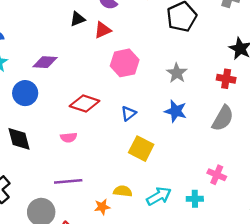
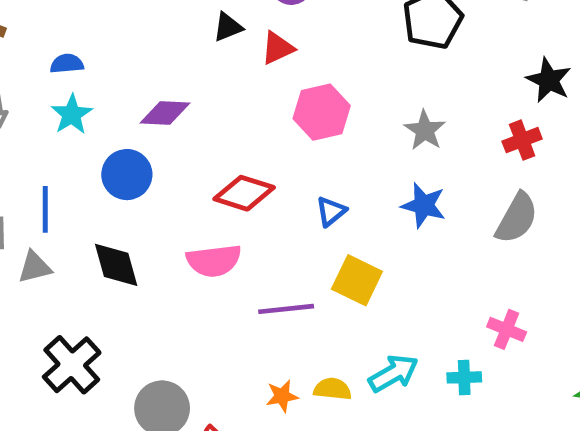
red cross: (226, 79) -> (522, 140), turned -30
pink semicircle: (69, 137) -> (214, 261), size x1.6
purple line: (68, 181) -> (286, 309), moved
yellow semicircle: (123, 191) -> (332, 389), moved

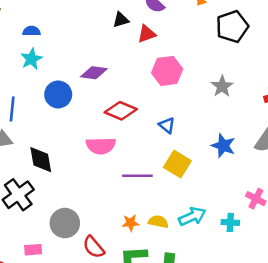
purple diamond: (165, 113) -> (94, 73), moved
blue star: (424, 205) -> (223, 146), moved
blue triangle: (331, 211) -> (167, 125), turned -48
black diamond: (116, 265) -> (41, 160), moved

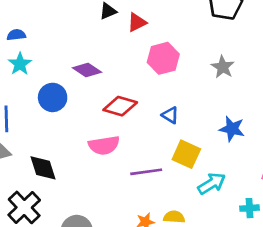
purple diamond: (94, 73) -> (87, 70), turned 32
cyan arrow: (192, 216) -> (212, 184), moved

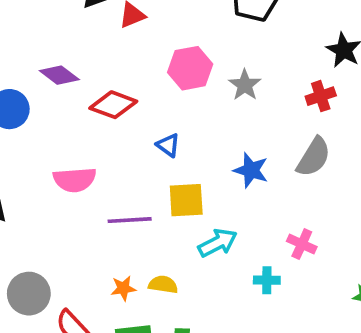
pink hexagon: (163, 58) -> (190, 68), moved
red diamond: (120, 106) -> (113, 105), moved
yellow square: (186, 154) -> (186, 200), turned -32

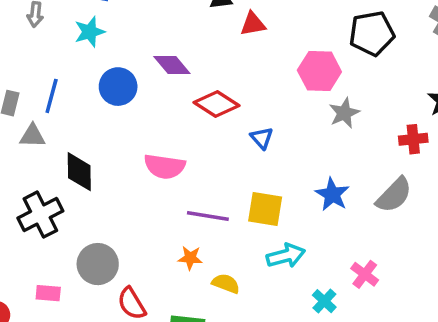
pink hexagon: (190, 68) -> (319, 71), moved
blue triangle: (168, 145) -> (262, 138), moved
cyan cross: (267, 280) -> (324, 301), turned 30
orange star: (123, 288) -> (190, 258), moved

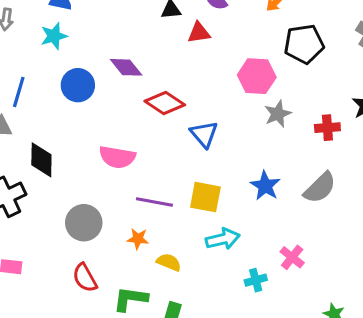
blue triangle: (262, 138) -> (204, 134), size x1.4
red cross: (413, 139) -> (327, 128), moved
gray circle: (98, 264) -> (84, 223), moved
cyan cross: (324, 301) -> (256, 280), turned 30

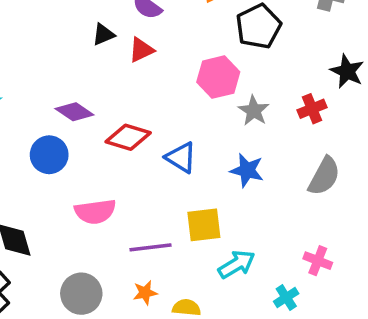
blue circle: (78, 85) -> (49, 155), moved
blue star: (265, 186) -> (247, 170), moved

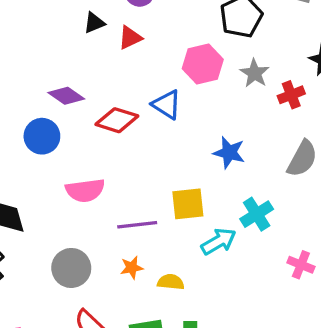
gray star: (254, 111) -> (255, 73), moved
blue triangle: (181, 157) -> (167, 105), moved
pink cross: (318, 261) -> (301, 265), moved
cyan cross: (286, 297) -> (257, 214), moved, size x1.4

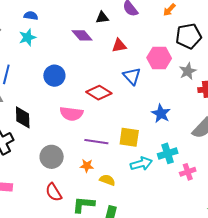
red triangle: (130, 38) -> (119, 46), moved
purple diamond: (66, 96) -> (82, 35), moved
red diamond: (117, 120) -> (99, 93), moved
pink cross: (301, 265) -> (188, 172), moved, turned 35

